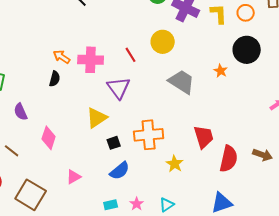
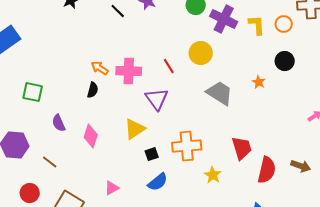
black circle: (247, 50) -> (285, 61), size x0.7
pink diamond: (49, 138) -> (91, 136), moved

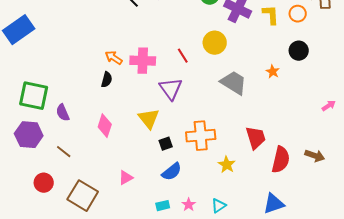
green square: (33, 92) -> (34, 96), moved, size x1.4
purple semicircle: (59, 123) -> (63, 113), moved
yellow triangle: (135, 129) -> (149, 119), turned -35

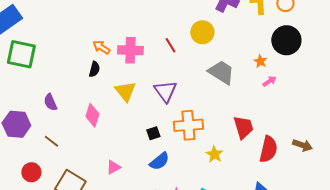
black circle: (299, 51) -> (286, 40), size x1.5
purple triangle: (171, 89) -> (165, 91), moved
green square: (34, 96) -> (21, 54), moved
pink arrow: (329, 106) -> (269, 81), moved
yellow triangle: (149, 119) -> (125, 91), moved

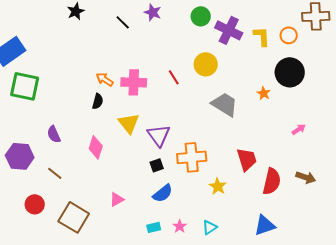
pink arrow: (269, 81) -> (299, 129), moved
purple triangle: (165, 91) -> (159, 135), moved

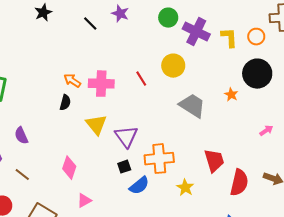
pink diamond: (96, 147) -> (69, 168), moved
blue semicircle: (163, 193) -> (139, 186), moved

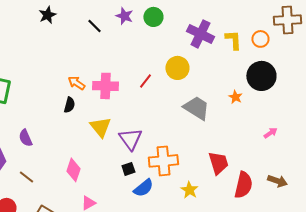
green circle: (168, 18) -> (153, 17), moved
red line: (141, 79) -> (145, 81), turned 70

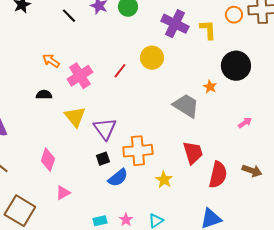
orange circle: (260, 39) -> (234, 15), moved
orange arrow: (76, 83) -> (51, 61), moved
pink cross: (105, 86) -> (80, 76), turned -35
black semicircle: (69, 105) -> (44, 95), turned -105
gray trapezoid: (196, 108) -> (186, 106), moved

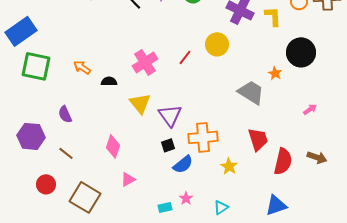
orange arrow: (51, 61) -> (82, 67), moved
pink star: (126, 220) -> (186, 198), moved

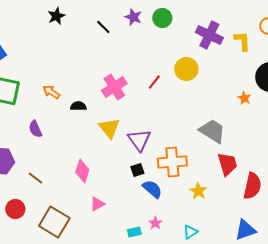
gray trapezoid: (251, 92) -> (212, 131), moved
purple semicircle: (65, 114) -> (35, 129), moved
blue semicircle: (183, 164) -> (152, 189), turned -100

